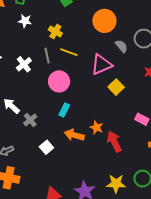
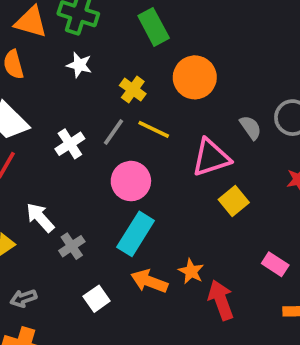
orange circle: (104, 21) -> (195, 77), moved
gray line: (47, 56) -> (114, 132), turned 42
cyan rectangle: (64, 110) -> (136, 234), size x1.6

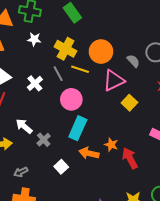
orange circle: (195, 77) -> (101, 52), moved
yellow cross: (133, 90) -> (66, 49), size x1.5
gray line: (114, 132) -> (58, 74), turned -56

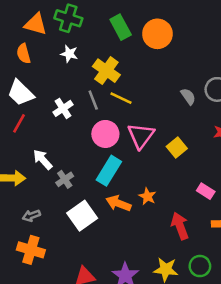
orange circle: (101, 52) -> (157, 34), moved
pink triangle: (114, 80) -> (141, 136), moved, turned -35
red arrow: (130, 158) -> (180, 226), moved
white square: (61, 167) -> (82, 216), size x1.6

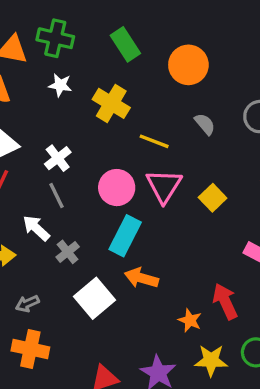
orange circle: (157, 34) -> (188, 65), moved
gray semicircle: (188, 96) -> (205, 124), moved
yellow line: (121, 98) -> (154, 141), moved
gray line: (93, 100) -> (57, 196), moved
orange star: (147, 196) -> (190, 320), moved

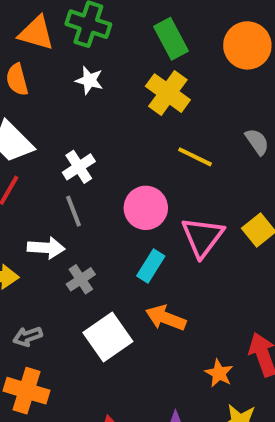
orange circle: (188, 65) -> (247, 45), moved
yellow cross: (111, 103) -> (168, 93), moved
pink triangle: (164, 186) -> (203, 237), moved
white arrow: (36, 228) -> (46, 248), turned 136
cyan rectangle: (125, 236) -> (151, 266), size x0.7

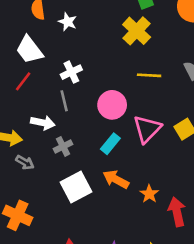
white star: (89, 80) -> (68, 22), moved
yellow line: (195, 157) -> (149, 75), turned -30
gray arrow: (28, 336) -> (25, 162), moved, turned -138
orange star: (219, 373) -> (149, 194), moved

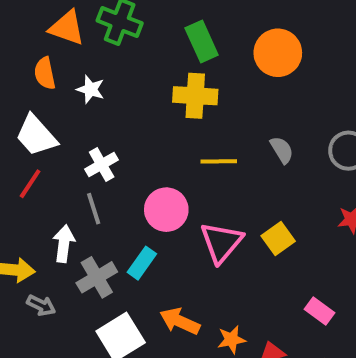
yellow cross: (137, 31) -> (195, 96), turned -36
white arrow: (43, 123) -> (64, 244), turned -90
cyan rectangle: (110, 144) -> (142, 263), moved
gray cross: (63, 146) -> (97, 277), size x1.4
orange star: (149, 194) -> (231, 340), turned 30

